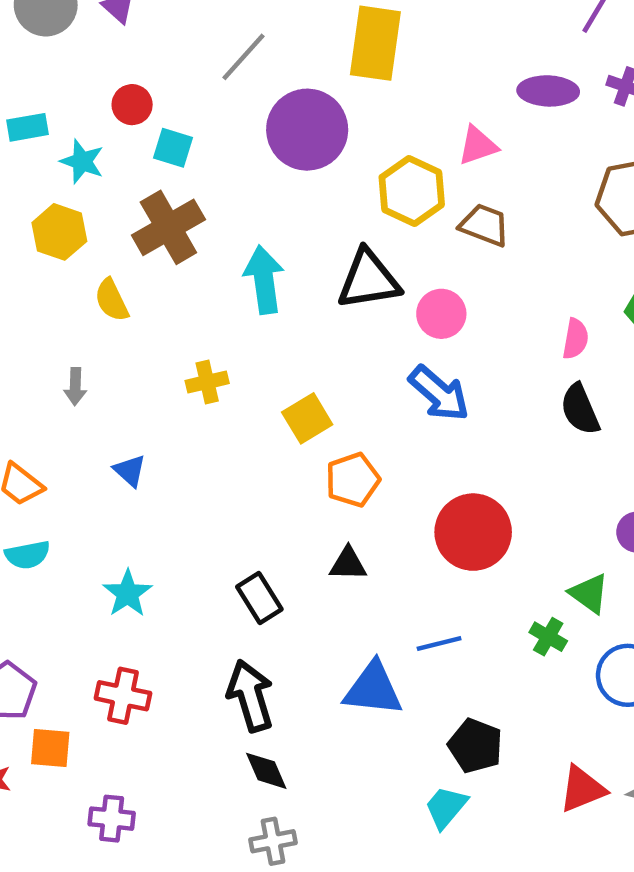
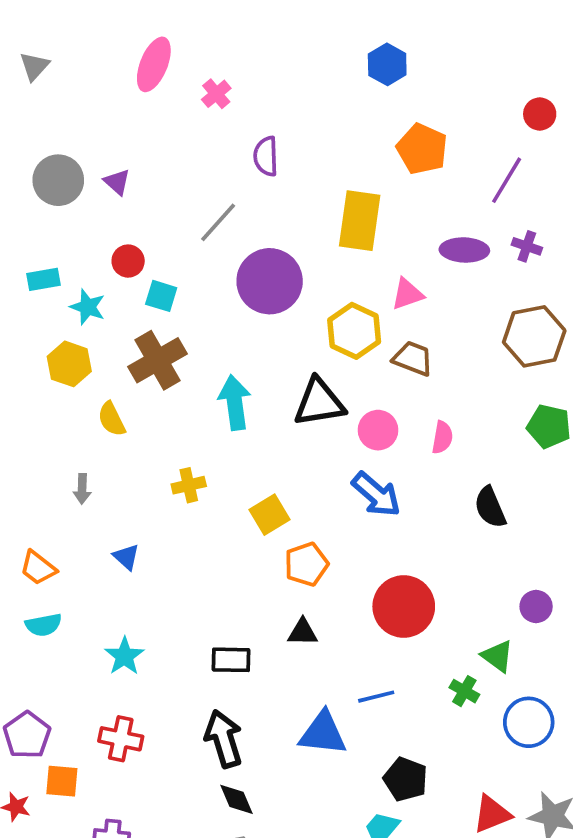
yellow rectangle: (375, 43) -> (360, 221), moved
pink semicircle: (575, 339) -> (442, 437), moved
black rectangle: (259, 598) -> (231, 660), turned -57

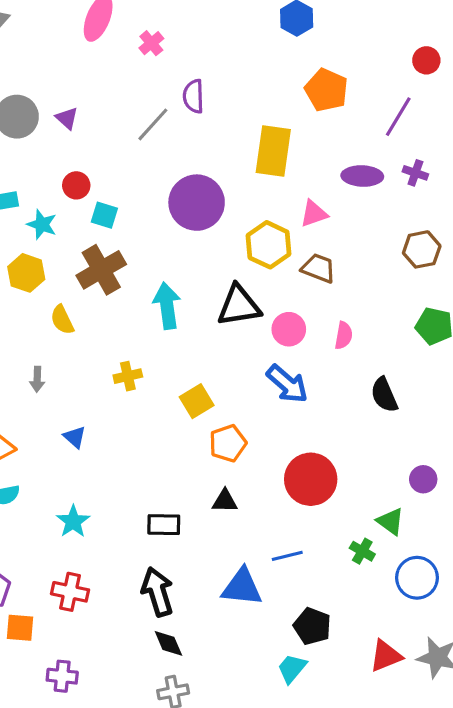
gray line: (218, 222) -> (153, 124), moved
brown hexagon: (534, 336) -> (422, 249), size x0.7

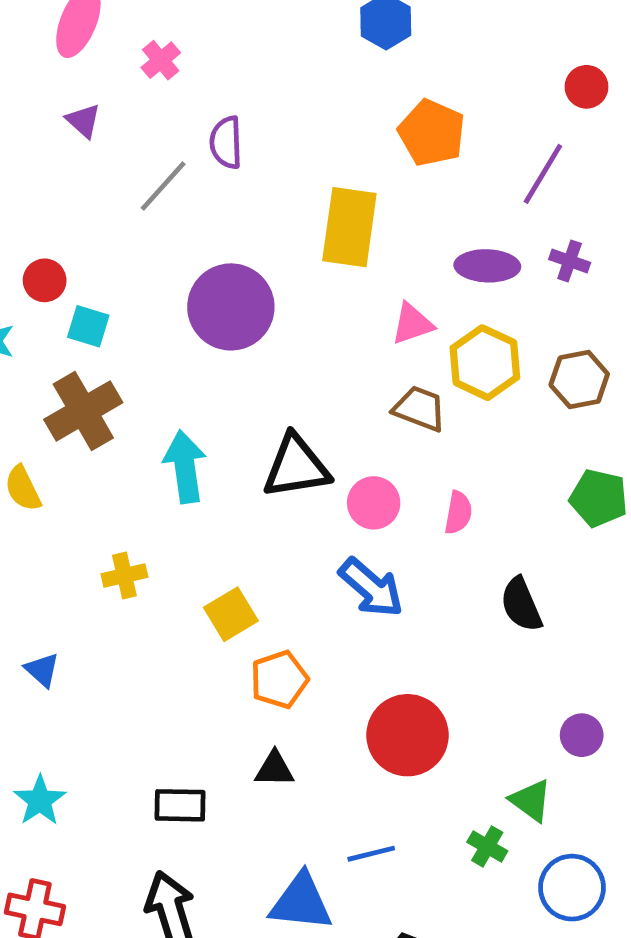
purple triangle: (67, 118) -> (83, 121), moved
yellow hexagon: (268, 245) -> (485, 363), moved

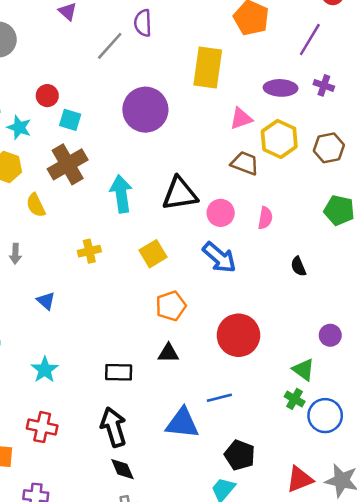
black semicircle: (521, 605) -> (298, 266), size x0.7
yellow square: (231, 614) -> (153, 254), moved
green cross: (487, 846) -> (295, 399), moved

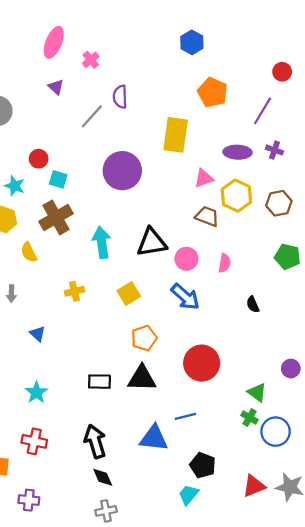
purple circle: (330, 335) -> (291, 369), moved
black triangle: (168, 353) -> (142, 378), size x1.6
black rectangle: (119, 372) -> (99, 382), moved

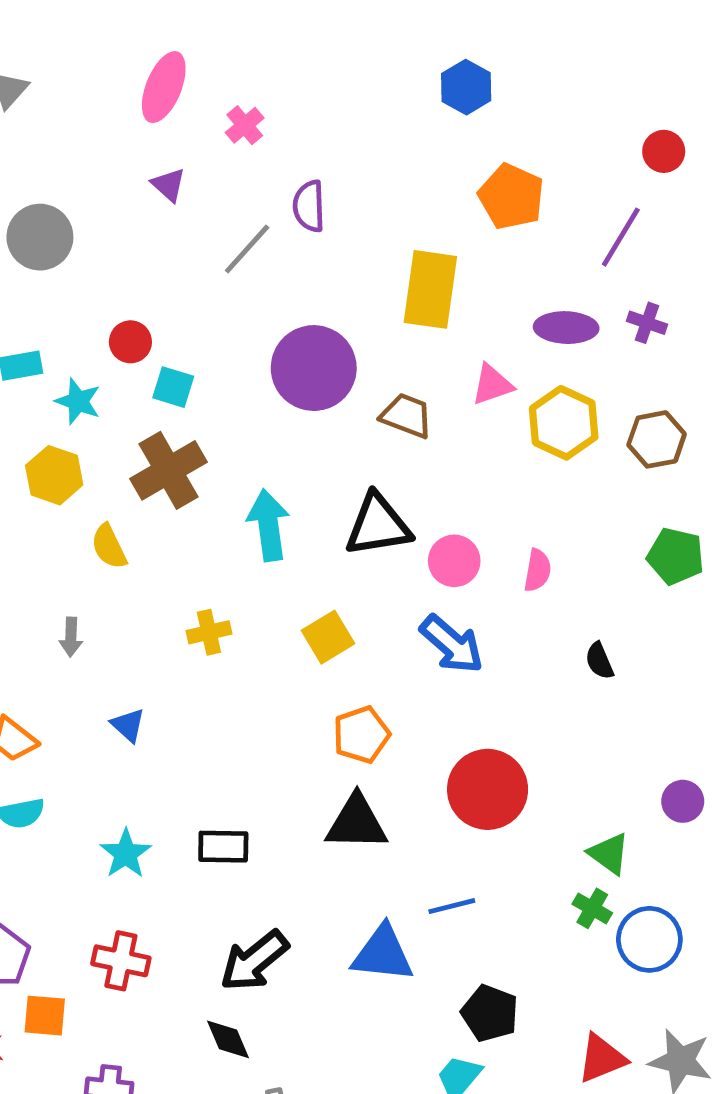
brown trapezoid: (207, 216) -> (407, 416), moved
black rectangle: (99, 382) -> (223, 847), moved
black arrow: (95, 441) -> (254, 961), turned -112
black diamond: (103, 477) -> (228, 1039), moved

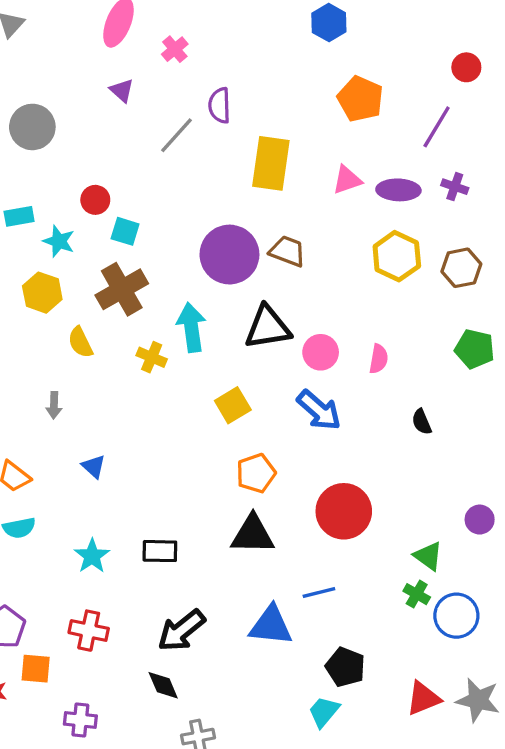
yellow rectangle: (430, 289) -> (271, 163), moved
purple circle: (314, 368) -> (229, 255), moved
pink triangle: (492, 385) -> (347, 180), moved
yellow cross: (209, 632) -> (152, 357), moved, turned 36

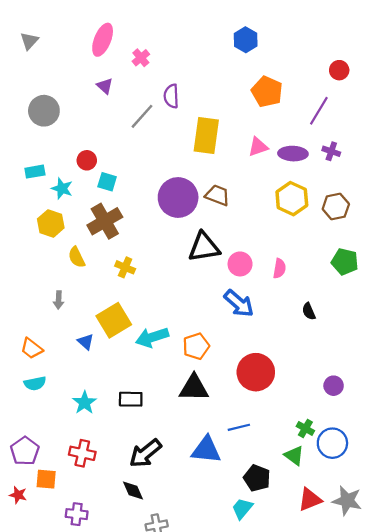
cyan arrow: (191, 327) -> (152, 337), moved, turned -100
yellow square: (233, 405) -> (114, 320), moved, size x1.4
purple circle: (480, 520) -> (334, 386), moved
green triangle: (428, 556) -> (294, 456), moved

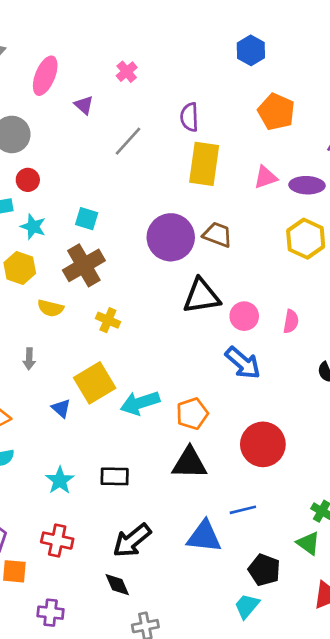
pink ellipse: (103, 40) -> (45, 76), moved
purple semicircle: (171, 96) -> (189, 117), moved
red circle: (87, 160) -> (28, 180), moved
yellow semicircle: (77, 257) -> (51, 308), turned -50

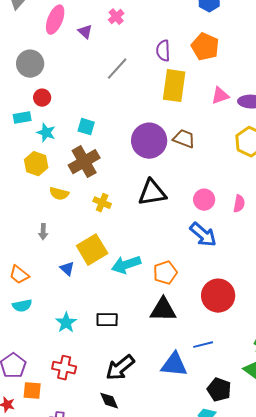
purple triangle: (84, 105) -> (85, 32), moved
orange pentagon: (276, 112) -> (205, 47), moved
black triangle: (201, 296) -> (152, 193), moved

